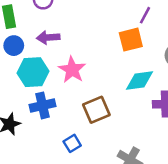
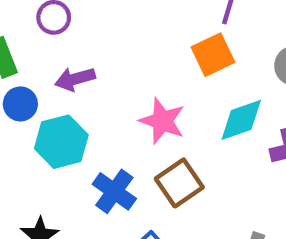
pink star: (72, 70) -> (162, 121), moved
blue cross: (42, 105) -> (114, 191), moved, turned -30

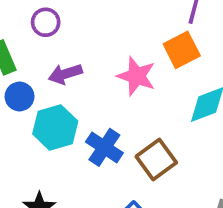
pink star: (162, 121) -> (136, 76), moved
blue cross: (114, 191) -> (104, 147), moved

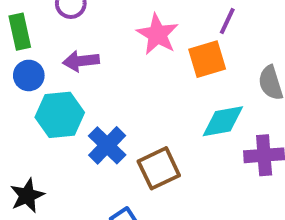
pink star: (136, 76) -> (157, 34), moved

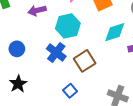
blue circle: (29, 75) -> (17, 49), moved
cyan hexagon: (60, 115) -> (68, 26), moved

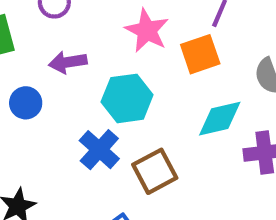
blue circle: (17, 49) -> (26, 103), moved

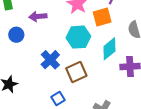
cyan hexagon: (127, 98) -> (78, 37), moved
cyan diamond: (220, 119) -> (109, 49), turned -30

